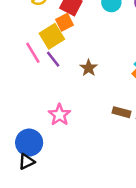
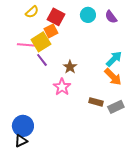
pink line: (33, 53) -> (26, 45), moved, turned -54
pink star: (59, 115) -> (62, 87), moved

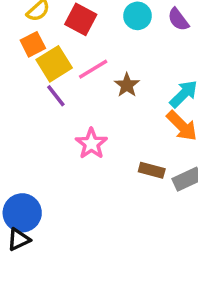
orange square: (51, 31) -> (33, 44), moved
pink line: (26, 45) -> (93, 69), moved, turned -36
brown star: (70, 67) -> (127, 85), moved

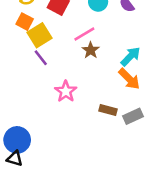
orange square: (33, 44) -> (25, 22), turned -35
pink line: (93, 69) -> (84, 34), moved
black triangle: (19, 239) -> (15, 159), turned 42

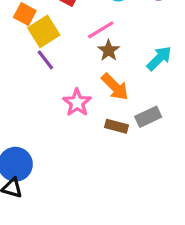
orange arrow: (129, 79) -> (115, 87), moved
brown rectangle: (108, 110) -> (117, 126), moved
gray rectangle: (133, 116) -> (148, 117), moved

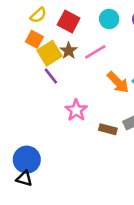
brown star: (109, 50) -> (69, 51), moved
orange arrow: (115, 87) -> (118, 82), moved

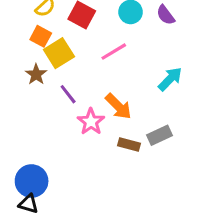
brown star: (69, 51) -> (36, 74), moved
purple line: (51, 76) -> (68, 94), moved
orange arrow: (118, 82) -> (118, 106), moved

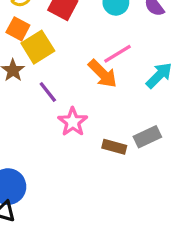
pink line: (114, 52) -> (118, 54), moved
orange arrow: (118, 106) -> (103, 74), moved

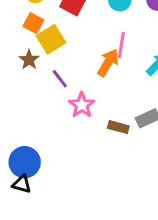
pink line: (118, 54) -> (121, 45), turned -50
orange arrow: (103, 74) -> (108, 63), turned -104

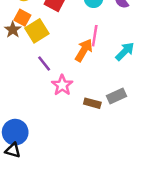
brown star: (29, 60) -> (13, 30), moved

